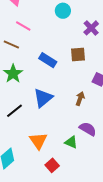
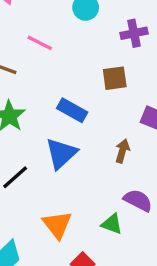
pink line: (23, 26) -> (40, 43), moved
purple cross: (91, 28) -> (134, 33), turned 35
blue rectangle: (48, 60) -> (72, 110), moved

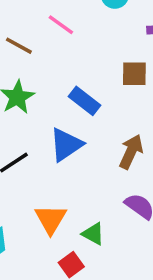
brown arrow: (122, 151) -> (131, 152), size x1.4
green triangle: (112, 224) -> (93, 234), moved

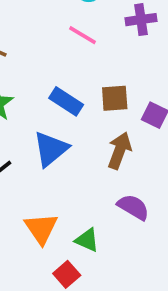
pink line: (61, 25) -> (83, 35), moved
brown square: (134, 74) -> (115, 98), moved

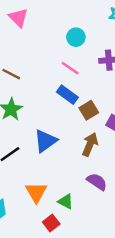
brown square: (115, 98) -> (89, 110), turned -30
blue rectangle: (66, 101) -> (67, 95), moved

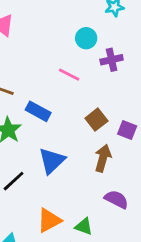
cyan circle: (76, 37) -> (86, 38), moved
blue rectangle: (67, 95) -> (38, 111), moved
orange triangle: (36, 192) -> (49, 220), turned 40

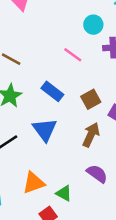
blue rectangle: (38, 111) -> (52, 91), moved
blue triangle: (52, 161) -> (45, 130), turned -32

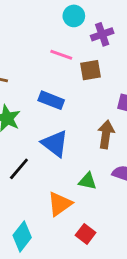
brown square: (91, 99) -> (91, 70), moved, turned 36
green triangle: (64, 193) -> (87, 181), moved

